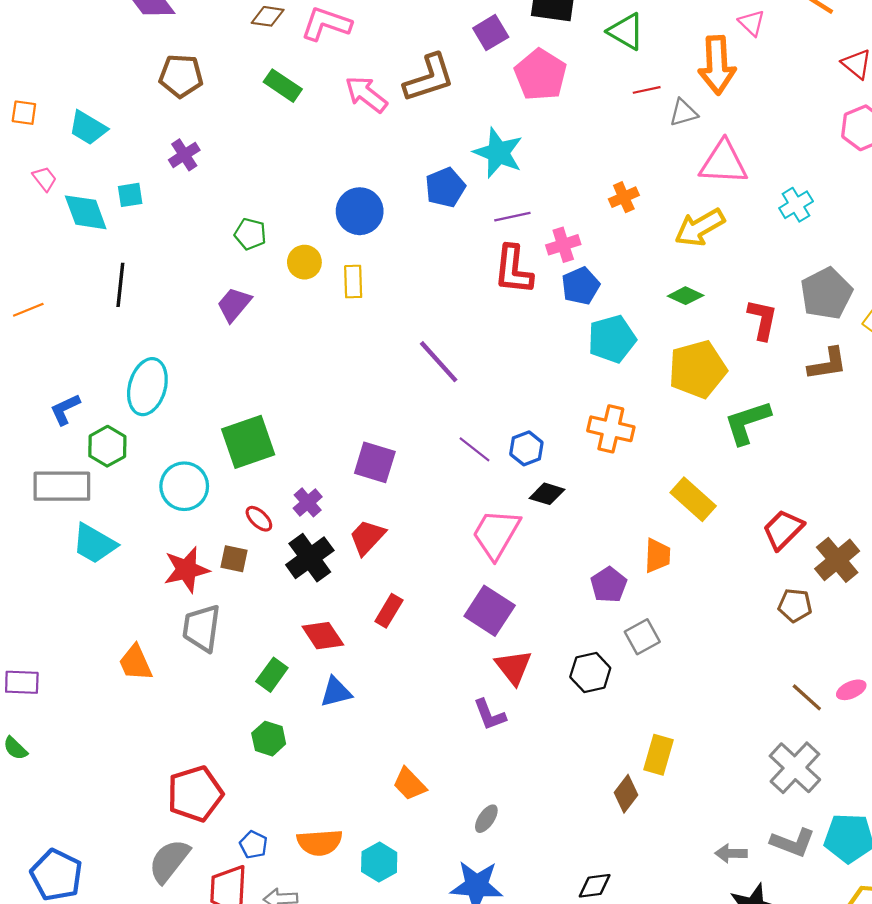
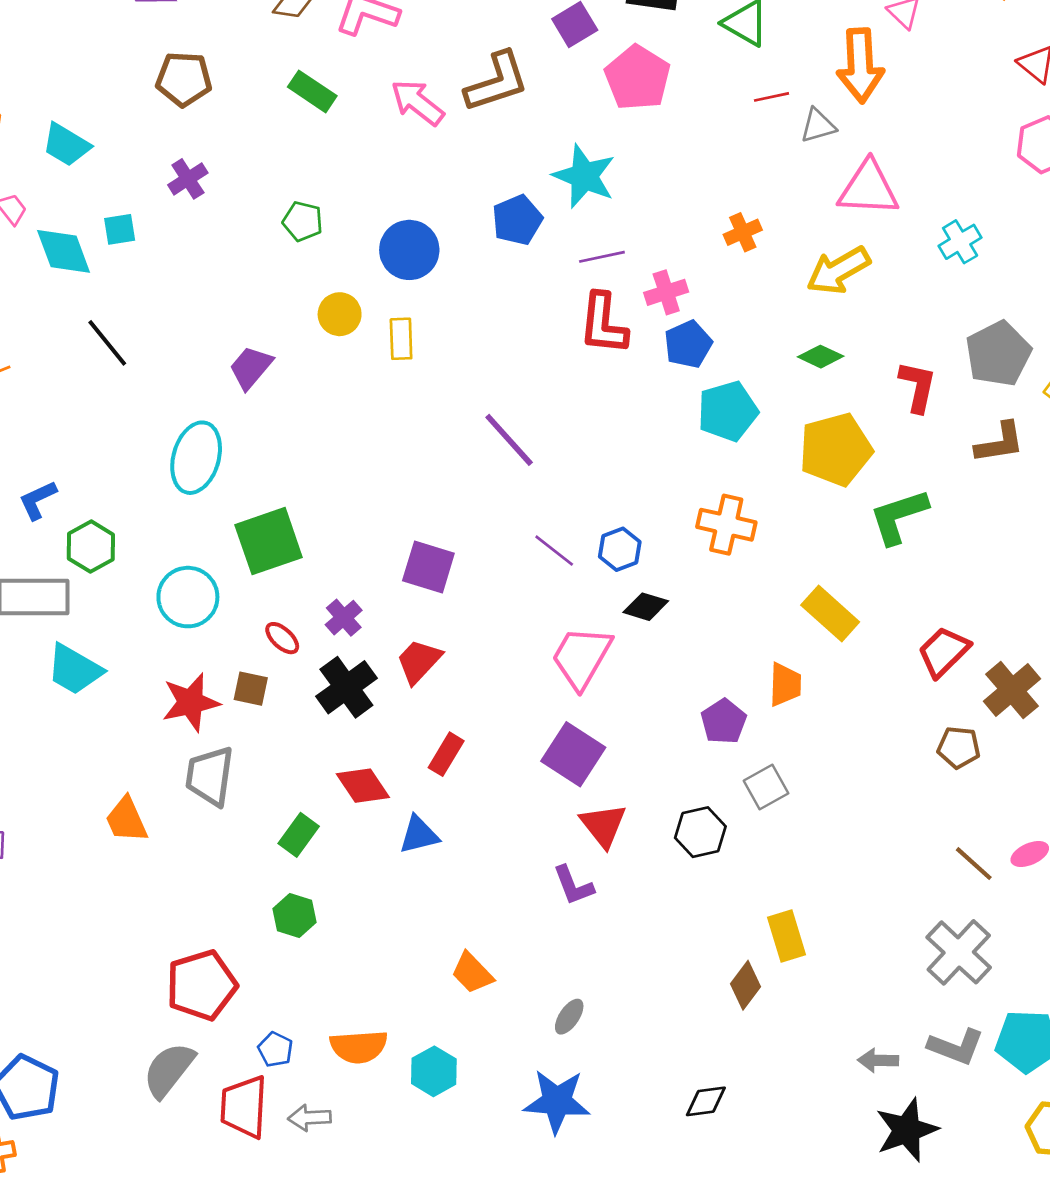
green pentagon: (250, 234) -> (303, 221), moved
black line: (120, 285) -> (107, 343), turned -45
cyan ellipse: (147, 387) -> (196, 458), moved
blue triangle: (336, 692) -> (419, 835), moved
yellow rectangle: (659, 755) -> (786, 936), turned -33

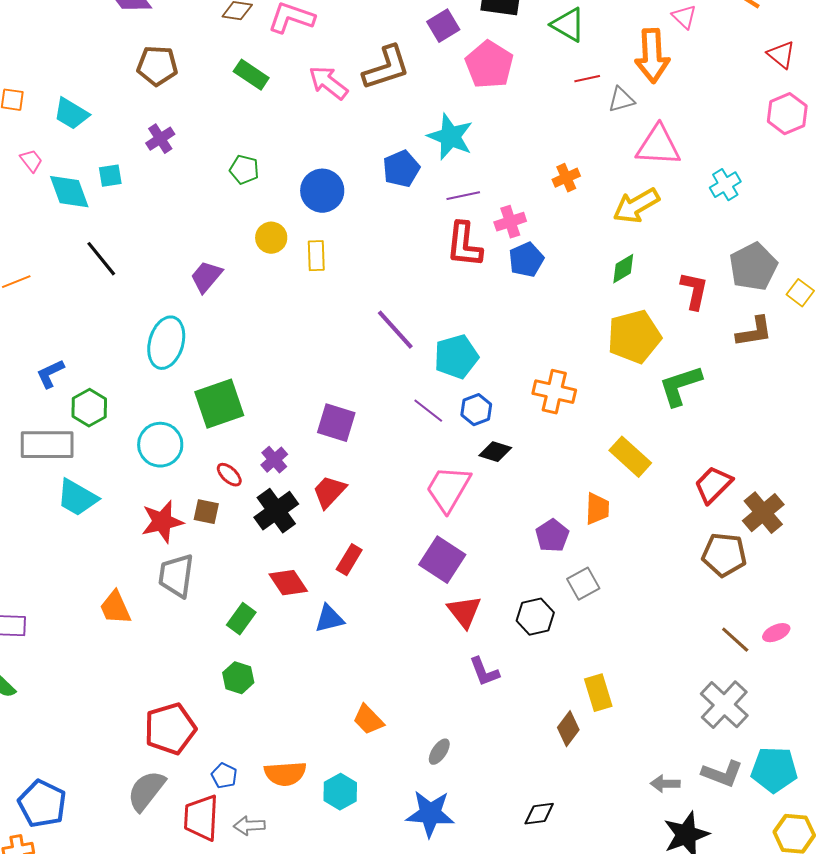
green diamond: (821, 357) -> (623, 269), turned -56
cyan pentagon: (728, 411) -> (456, 357), moved
brown pentagon: (959, 747) -> (724, 555), size x1.4
purple L-shape: (573, 885) -> (484, 672), moved

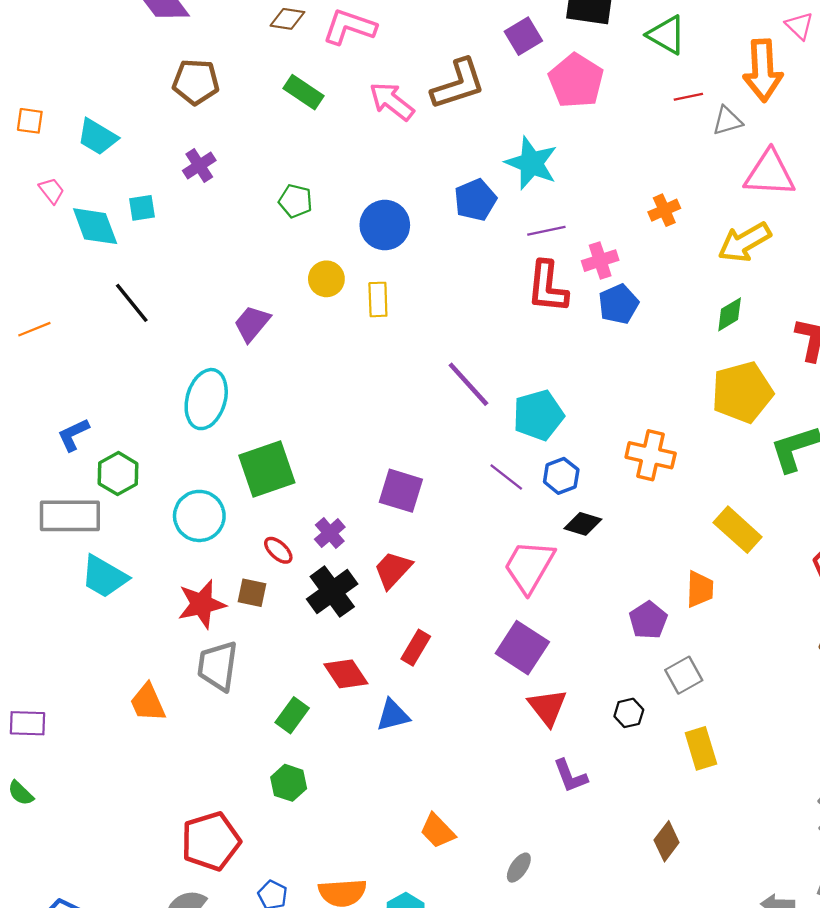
black hexagon: (535, 617) -> (629, 713), size x0.7
yellow rectangle: (598, 693) -> (701, 748), moved

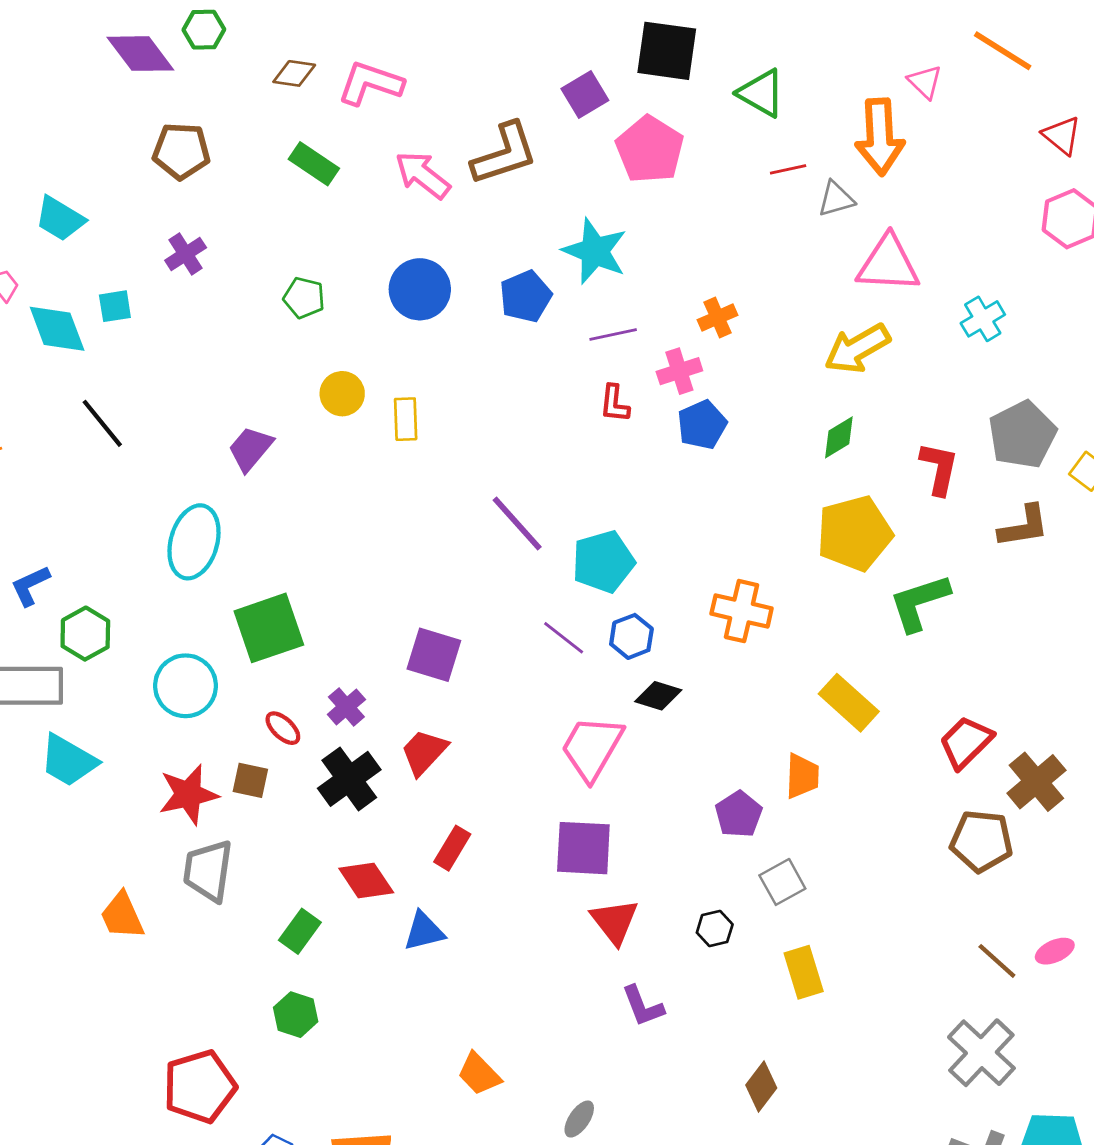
orange cross: (664, 210) -> (718, 318), moved
blue circle: (385, 225) -> (420, 289), moved
red L-shape: (547, 287) -> (615, 404), size x0.6
purple square: (522, 648) -> (583, 848), turned -30

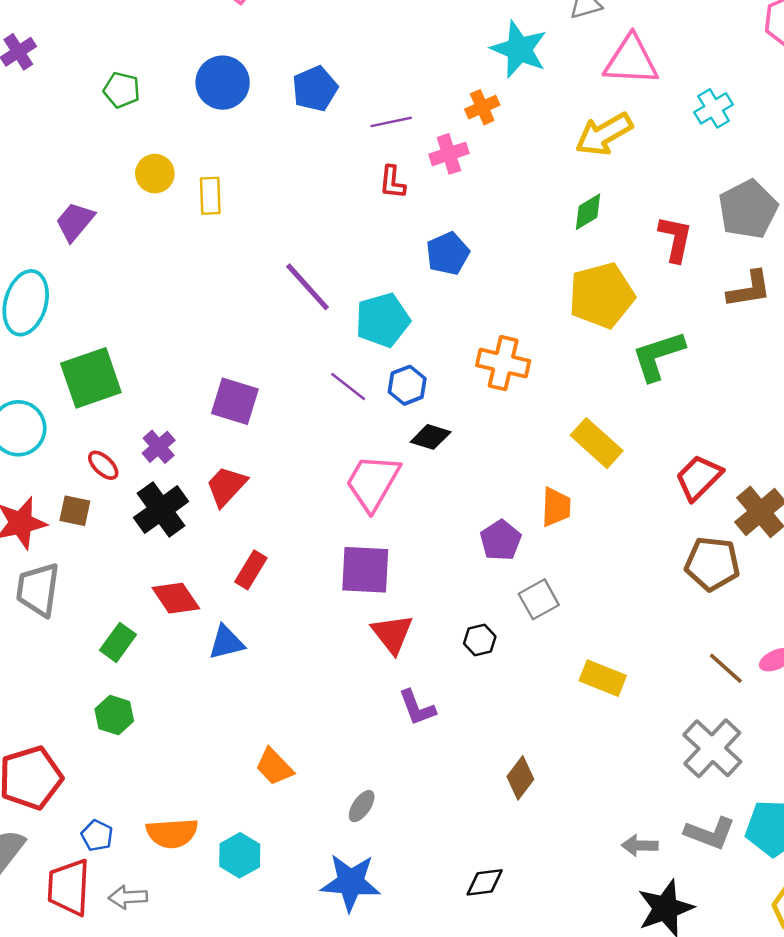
cyan star: (595, 251) -> (519, 49), moved
blue pentagon: (702, 425) -> (448, 254), moved
yellow rectangle: (804, 972) -> (603, 678), moved, turned -51

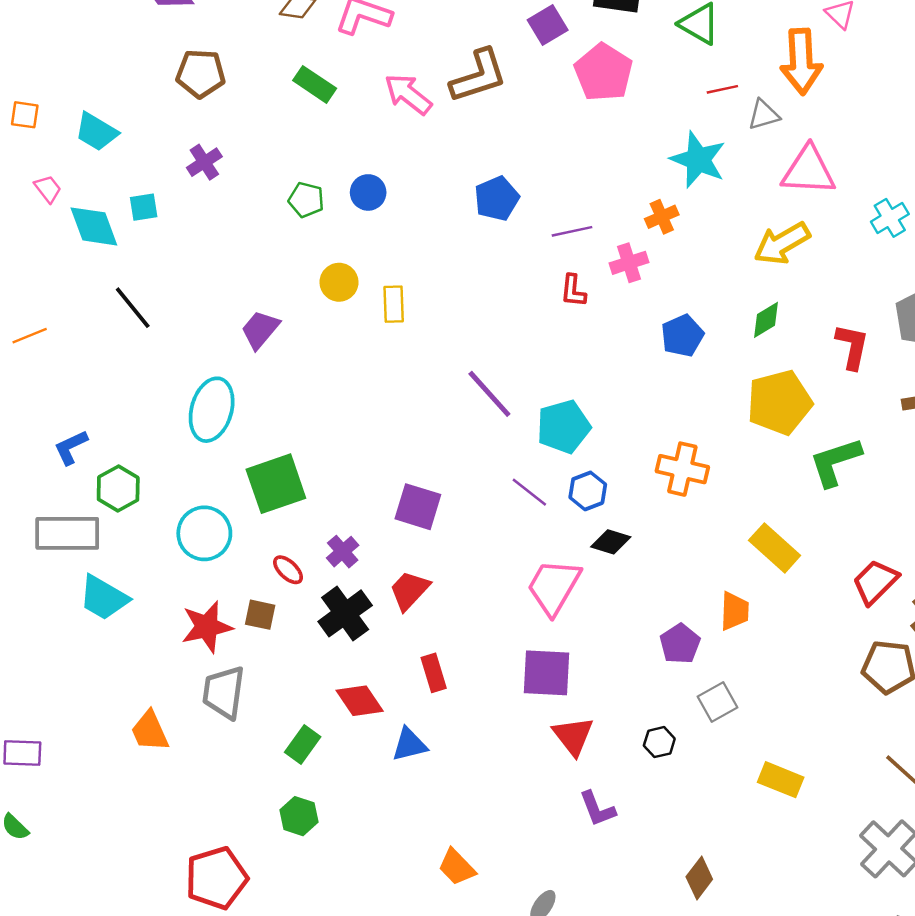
blue circle: (223, 83) -> (368, 192), moved, size x0.7
blue pentagon: (448, 254) -> (682, 336), moved
red rectangle: (251, 570) -> (434, 673), turned -48

